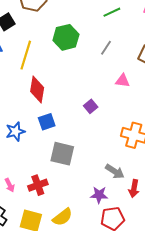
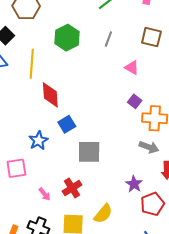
pink triangle: (123, 81) -> (132, 68), turned 35
purple square: (91, 106) -> (135, 101), moved
gray arrow: (115, 171) -> (149, 147), moved
purple star: (99, 195) -> (134, 184), turned -30

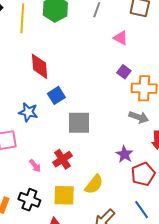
yellow line: (32, 64) -> (22, 18), moved
blue star: (38, 141) -> (28, 112), turned -30

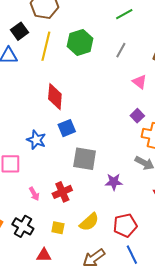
purple star: (124, 154) -> (114, 182), moved, turned 30
red pentagon: (143, 174) -> (125, 225), moved
yellow square: (64, 195) -> (58, 228), size x0.6

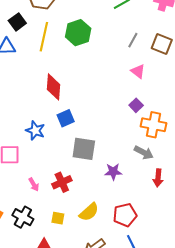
gray line: (121, 50) -> (133, 40), moved

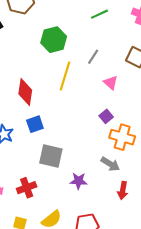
yellow line: (44, 37) -> (65, 76), moved
gray line: (133, 40) -> (93, 57), moved

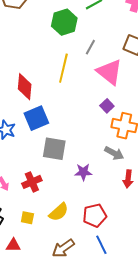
green hexagon: (54, 40) -> (64, 22), moved
pink triangle: (111, 83) -> (109, 72), size x1.8
blue square: (35, 124) -> (36, 118), size x1.4

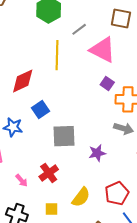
gray line: (90, 47) -> (79, 29), turned 35
red diamond: (25, 87) -> (23, 81), turned 72
blue square: (36, 118) -> (40, 110), size x0.7

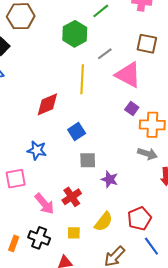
blue square: (40, 110) -> (77, 132), moved
gray square: (64, 136) -> (88, 160), size x0.7
purple star: (97, 153) -> (110, 179), moved, turned 30
pink arrow: (22, 180) -> (44, 204), size x1.6

